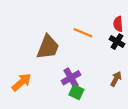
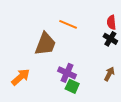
orange line: (83, 33) -> (68, 24), moved
purple cross: (71, 78) -> (67, 73), turned -36

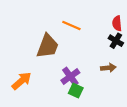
purple cross: (67, 73) -> (70, 76), turned 30
brown arrow: (109, 74) -> (108, 68), moved, turned 56

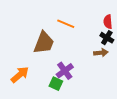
brown arrow: (108, 68) -> (101, 53), moved
green square: (76, 91) -> (56, 84), moved

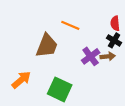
purple cross: (65, 71) -> (91, 56), moved
green square: (56, 84) -> (60, 89), size x1.6

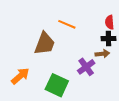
black cross: (114, 40) -> (108, 39), turned -32
purple cross: (91, 56) -> (86, 67), moved

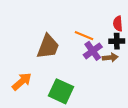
orange line: (67, 24) -> (84, 36), moved
purple cross: (86, 67) -> (93, 51), moved

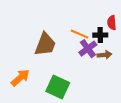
black cross: (117, 41) -> (100, 35), moved

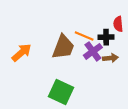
brown trapezoid: (45, 44) -> (63, 47), moved
orange arrow: (20, 78) -> (22, 53), moved

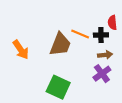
purple cross: (93, 51) -> (102, 74), moved
orange arrow: (22, 53) -> (21, 50), turned 96

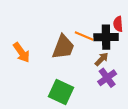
black cross: (101, 35) -> (106, 37), size x1.5
brown arrow: (105, 55) -> (102, 59), moved, turned -40

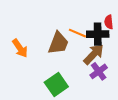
brown arrow: (102, 59) -> (94, 54), size x1.6
green square: (61, 92) -> (56, 85), turned 30

